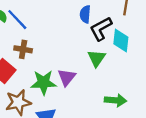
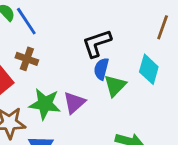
blue semicircle: (85, 14) -> (101, 69), moved
black L-shape: (101, 29) -> (97, 43), moved

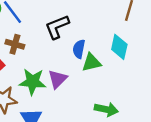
black L-shape: (97, 43) -> (57, 27), moved
green triangle: (115, 86) -> (91, 62), turned 36

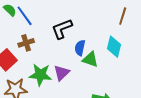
brown cross: (15, 44) -> (26, 43), turned -35
green triangle: (91, 62) -> (90, 59), turned 30

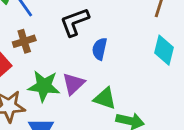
cyan diamond: (114, 47) -> (164, 50), moved
green triangle: (90, 59) -> (105, 98), moved

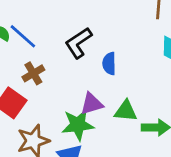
purple triangle: (73, 84) -> (92, 104), turned 40
green star: (44, 86) -> (78, 125), moved

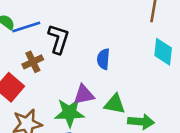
blue line: (23, 36) -> (26, 27), turned -64
black L-shape: (78, 43) -> (59, 39), moved, turned 136

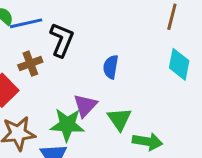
purple triangle: (84, 95) -> (85, 105), turned -40
green triangle: (115, 104) -> (119, 119), turned 40

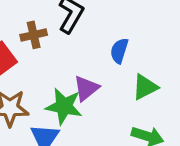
green triangle: (119, 119) -> (145, 87), moved, turned 30

